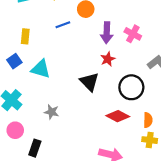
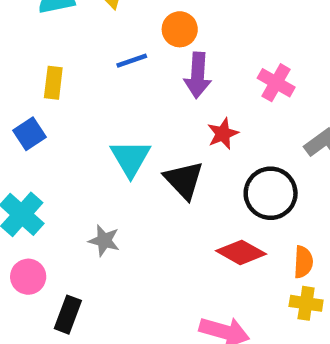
purple arrow: (107, 33) -> (198, 75), moved
cyan triangle: (41, 69) -> (130, 158), moved, turned 42

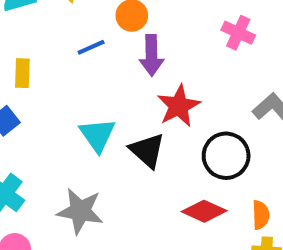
pink cross: (276, 83) -> (238, 33), moved
red star: (223, 134) -> (179, 106), size x1.5
gray star: (104, 241) -> (80, 211), size x1.6

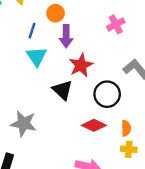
pink cross: (238, 33) -> (116, 24), turned 36
blue line: (91, 47) -> (32, 31), turned -49
cyan triangle: (97, 135) -> (37, 57), moved

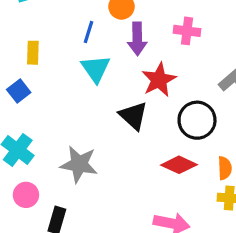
pink cross: (116, 24) -> (187, 31), moved, turned 36

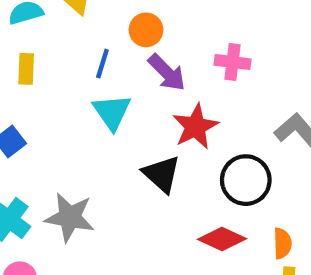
purple arrow: (137, 39) -> (167, 73), turned -44
yellow rectangle: (33, 53) -> (26, 69), moved
gray star: (79, 164) -> (70, 217), moved

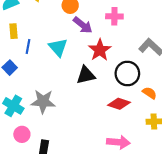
blue line: (102, 64) -> (28, 47), moved
black triangle: (162, 174) -> (86, 75), turned -48
orange semicircle: (282, 243) -> (150, 93), moved, turned -48

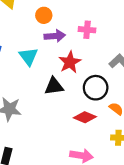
purple arrow: (83, 25) -> (55, 36), turned -48

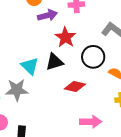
cyan triangle: (28, 56) -> (30, 66), moved
red diamond: (85, 117) -> (75, 86), moved

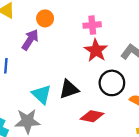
purple arrow: (47, 15) -> (30, 40), moved, turned -42
red star: (65, 37) -> (96, 50), moved

